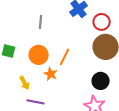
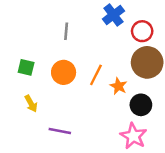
orange star: (51, 74) -> (118, 86), moved
yellow arrow: (25, 83) -> (31, 104), moved

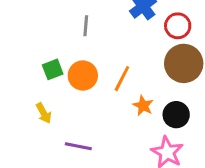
green square: (26, 67) -> (53, 69), moved, turned -35
orange star: (118, 86) -> (143, 106), moved

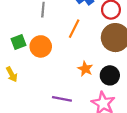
orange line: (122, 79) -> (74, 29), moved
purple line: (78, 146) -> (62, 99), moved

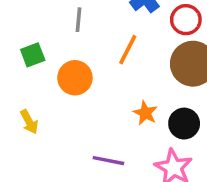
green square: (18, 42) -> (33, 55), moved

